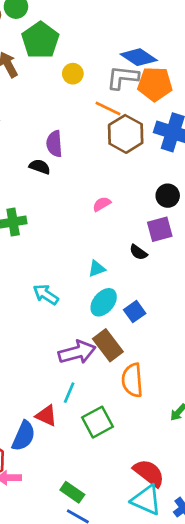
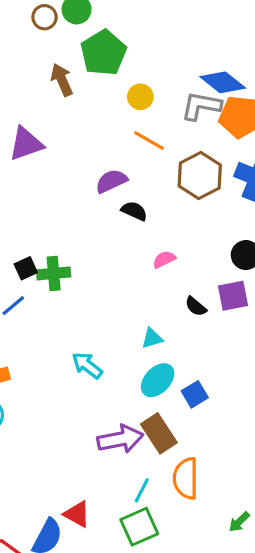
orange line: (108, 108) -> (149, 141), moved
purple semicircle: (54, 144) -> (111, 181), turned 65
black semicircle: (40, 167) -> (134, 211), moved
black semicircle: (138, 252) -> (196, 306), moved
cyan line: (69, 393) -> (142, 490), moved

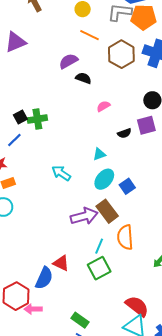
black semicircle: (196, 306) -> (124, 133), turned -56

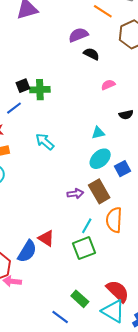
cyan arrow: (61, 173) -> (45, 142), moved
purple arrow: (84, 216) -> (75, 194), size x0.6
green rectangle: (80, 320) -> (80, 299), moved

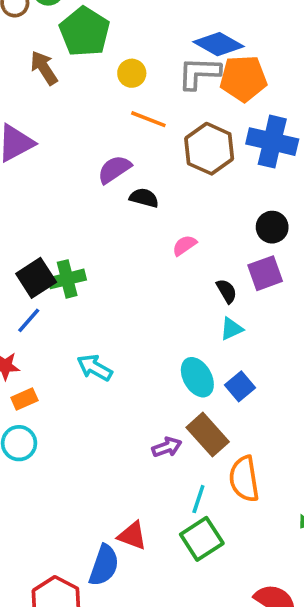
black square: (23, 86) -> (36, 278), size x1.5
black semicircle: (126, 115) -> (227, 291), turned -96
cyan triangle: (98, 133) -> (232, 329), moved
cyan ellipse: (100, 159) -> (197, 377), turned -65

